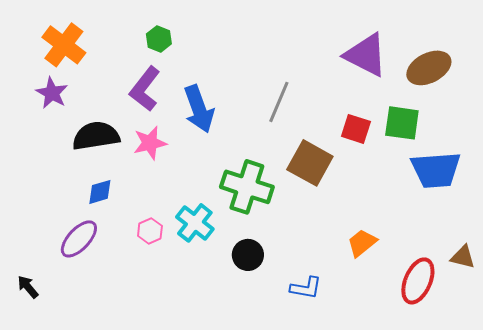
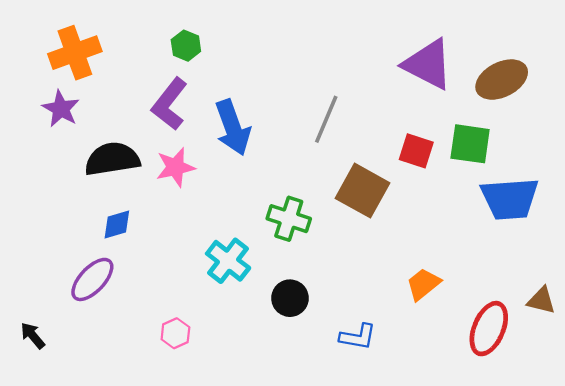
orange cross: (64, 45) -> (75, 53), turned 33
green cross: (247, 187) -> (289, 219), size x0.7
pink hexagon: (150, 231) -> (175, 333), moved

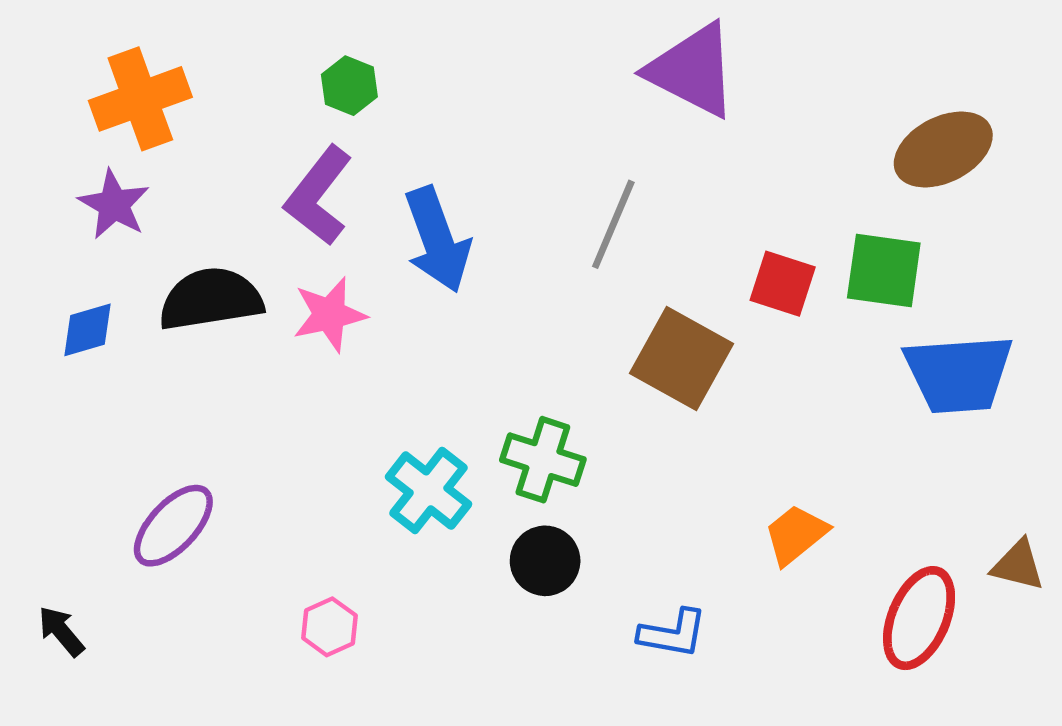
purple triangle: (428, 64) -> (692, 70), moved
green cross: (289, 219) -> (543, 460), moved
blue diamond: (117, 225) -> (88, 330), moved

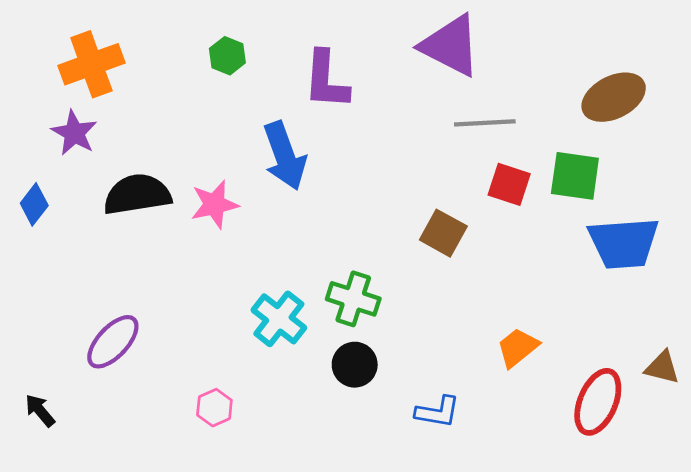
purple L-shape: (319, 196) -> (326, 80), moved, turned -34
gray line: (613, 224) -> (485, 123), moved, turned 64
blue diamond: (88, 330) -> (34, 204), moved, turned -36
brown square: (681, 358) -> (443, 233), size x0.7

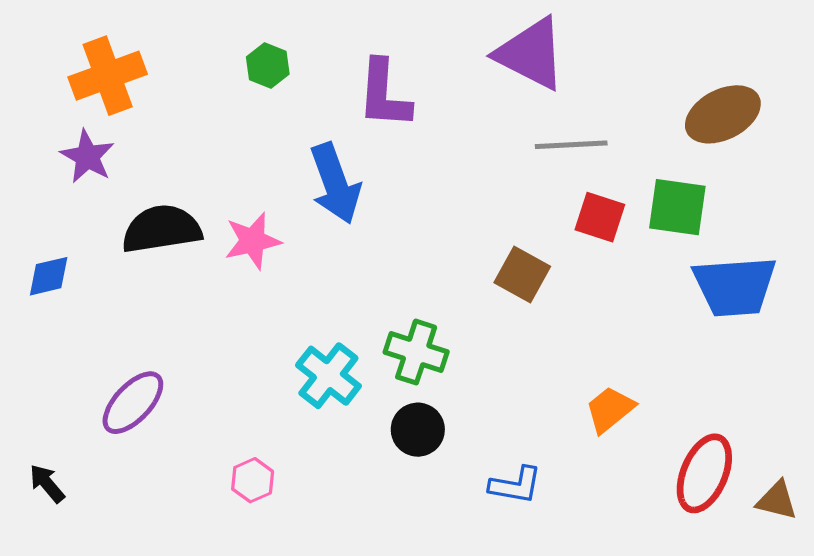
blue diamond: (34, 204) -> (49, 276), moved, turned 39
brown triangle: (662, 368) -> (777, 500), moved

